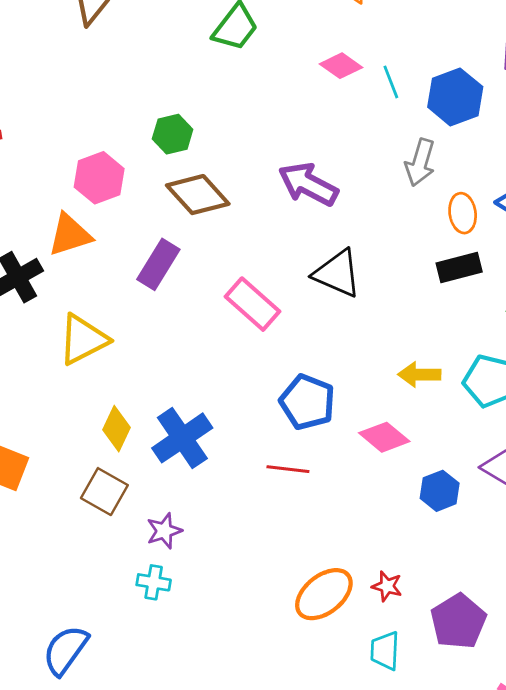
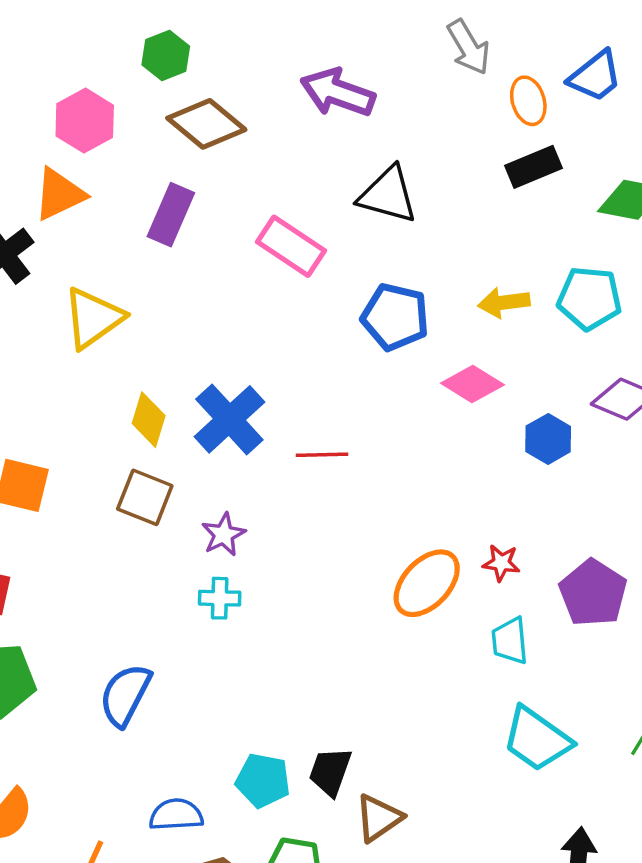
gray arrow: (420, 163) -> (469, 47), turned -39
blue pentagon: (307, 402) -> (395, 317), moved
red line: (288, 469) -> (322, 455), moved

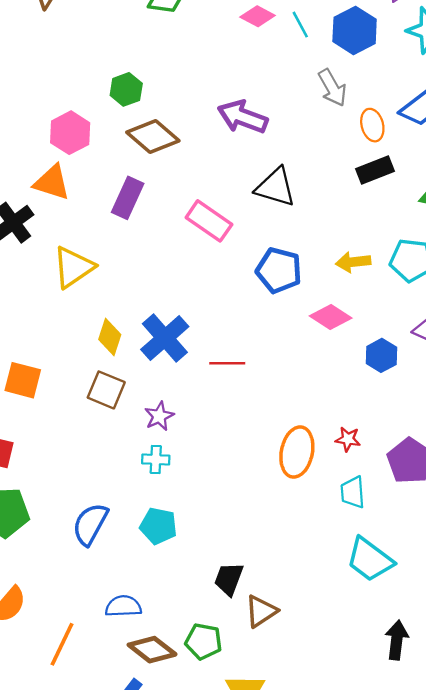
orange triangle: (59, 194) -> (52, 182), turned 42
orange ellipse: (427, 583) -> (297, 452), turned -33
cyan pentagon: (263, 780) -> (158, 526), moved

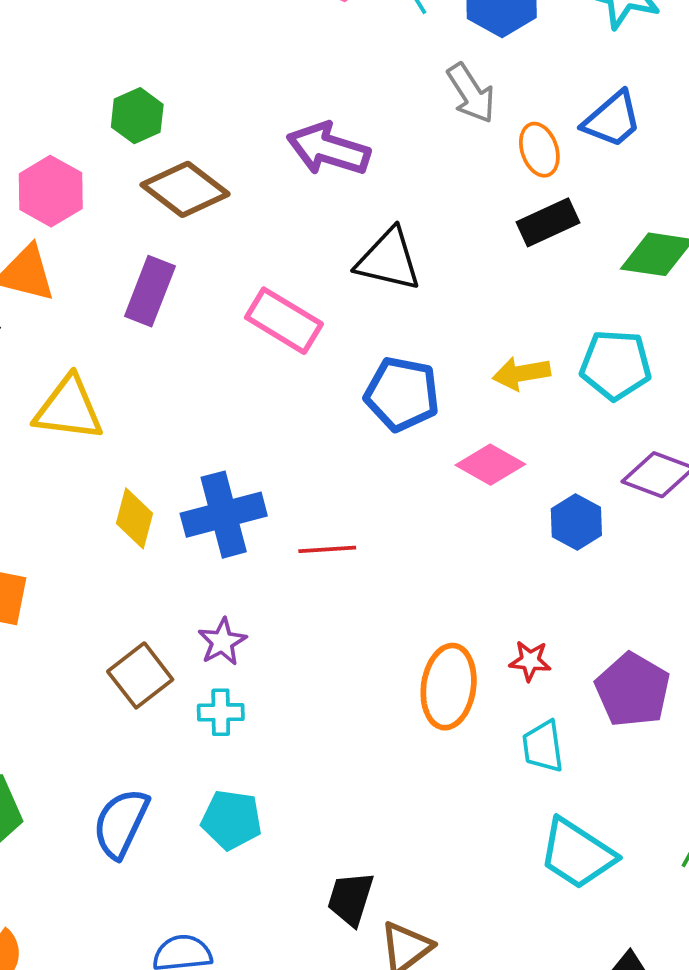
yellow triangle: (73, 267) -> (69, 409), turned 45
blue cross: (165, 338) -> (224, 515), turned 30
brown square: (106, 390) -> (140, 675), moved, turned 33

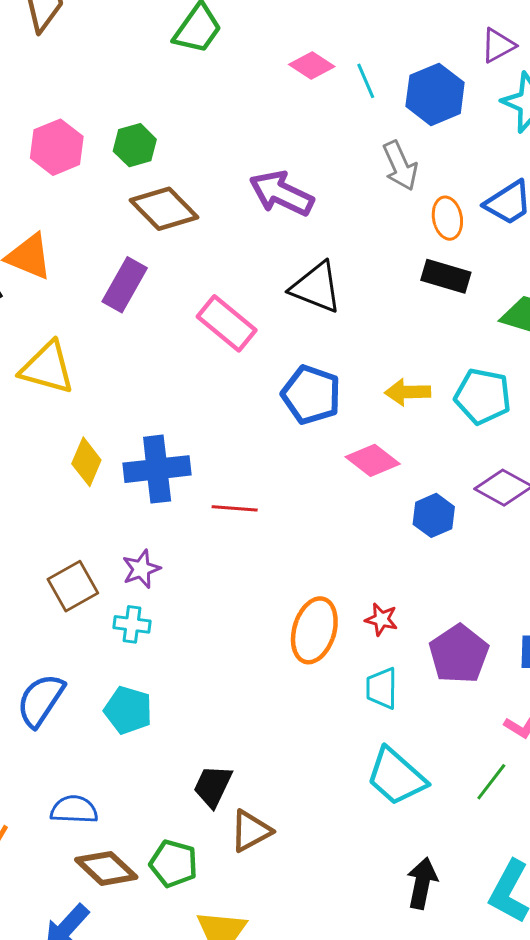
pink hexagon: (51, 191) -> (57, 147), moved
black rectangle: (548, 222) -> (446, 276), turned 33

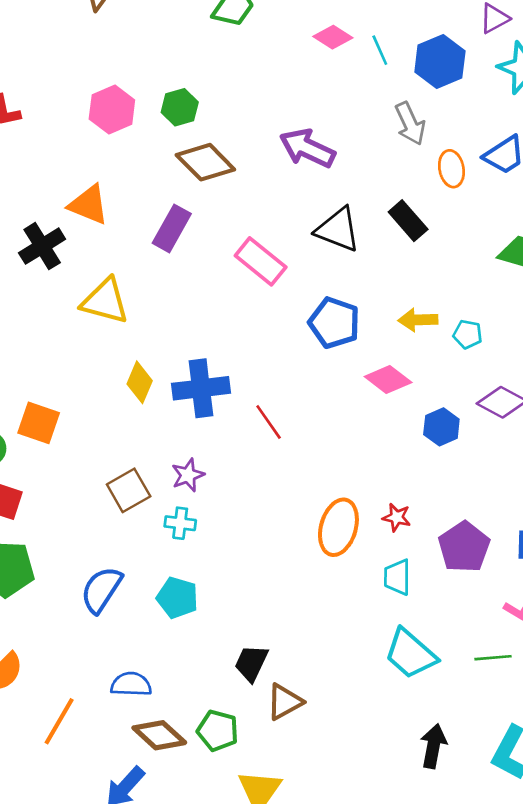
black rectangle: (446, 276) -> (408, 221), moved, turned 33
cyan pentagon: (483, 396) -> (468, 334), moved, size x0.6
red line: (235, 508) -> (269, 422), turned 51
green line: (491, 782) -> (493, 658), turned 48

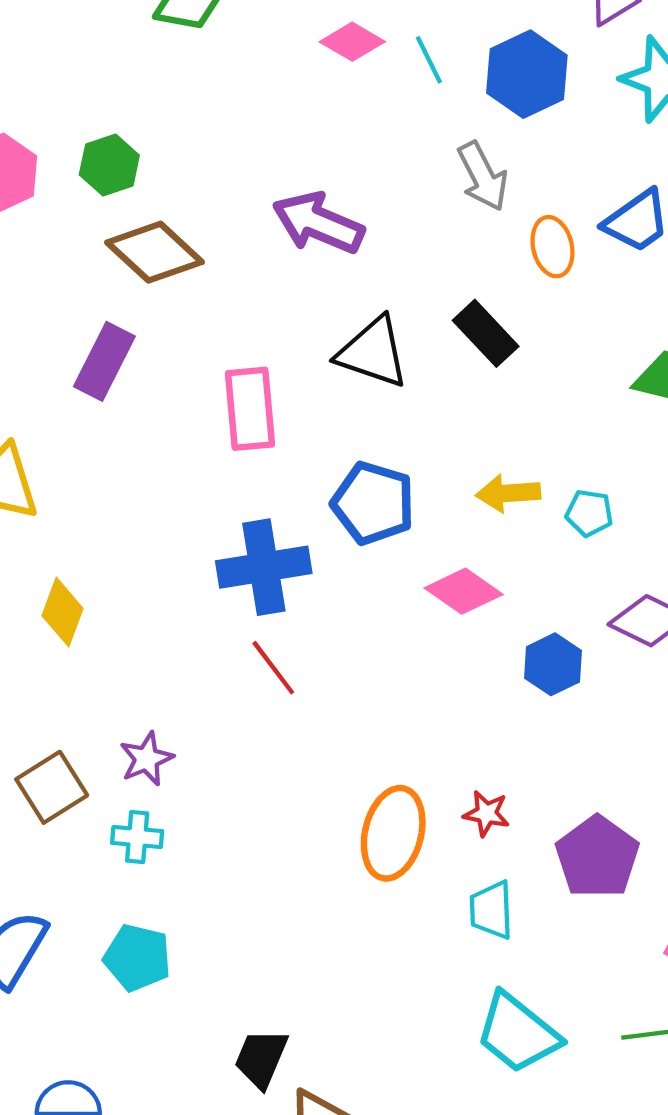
pink rectangle: (261, 261) -> (250, 409), turned 48
blue cross: (201, 388) -> (264, 567), moved

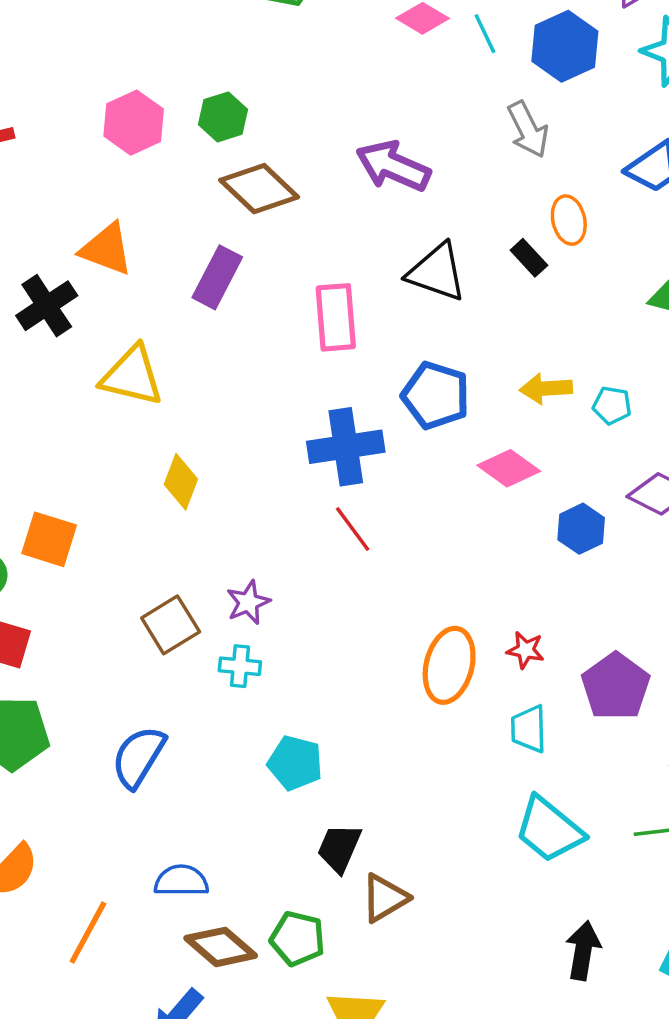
orange ellipse: (552, 247) -> (569, 220), moved
black rectangle: (486, 333) -> (529, 258), size x0.7
cyan pentagon: (137, 958) -> (295, 763), moved

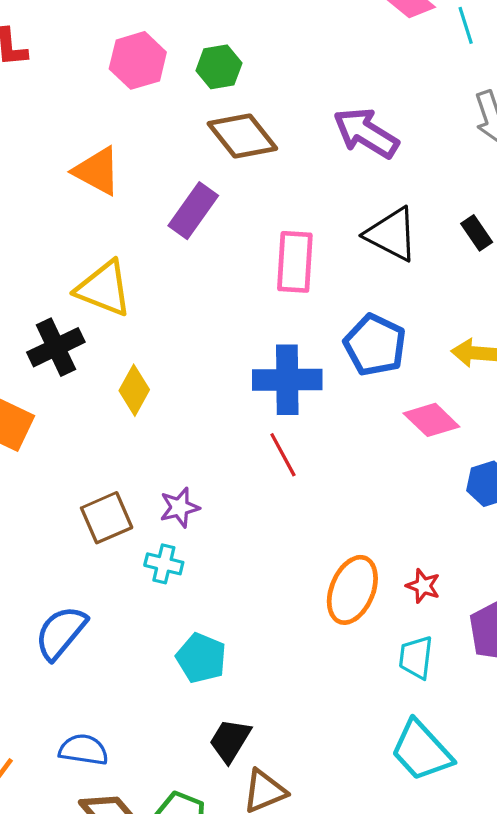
black cross: (47, 306) -> (56, 347), moved

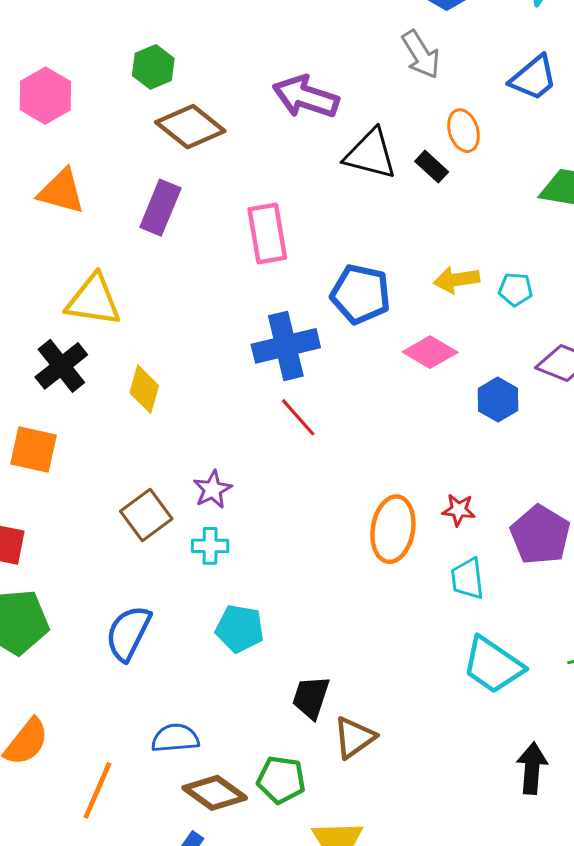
pink hexagon: (138, 60) -> (45, 96), moved
black triangle: (392, 234) -> (370, 154), moved
cyan pentagon: (201, 658) -> (240, 629), moved

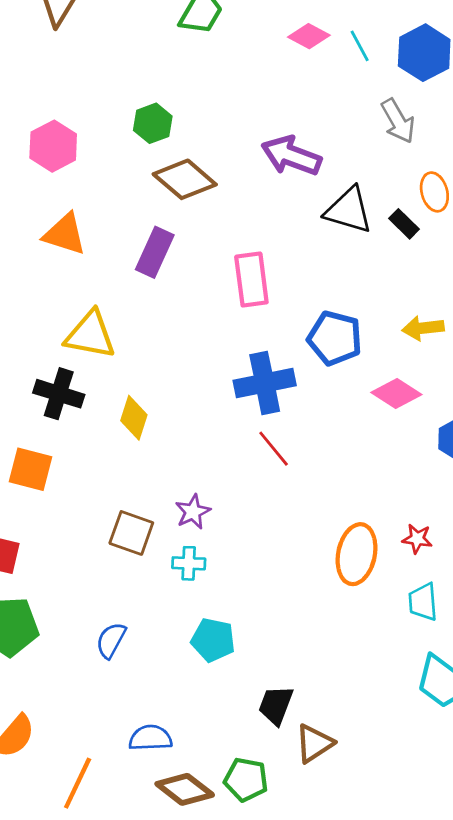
black cross: (61, 366) -> (59, 394), turned -36
brown square: (146, 515) -> (131, 533), turned -36
blue semicircle: (128, 633) -> (111, 640), size x0.7

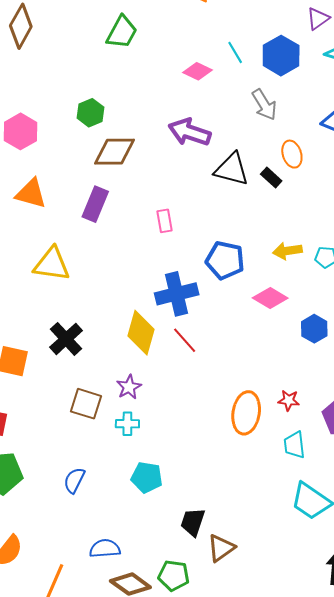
pink diamond: (309, 36) -> (198, 71), moved
brown diamond: (185, 179) -> (115, 152), turned -39
pink rectangle: (251, 280) -> (165, 221), size x0.6
black cross: (59, 394) -> (66, 339), moved, turned 32
yellow diamond: (134, 418) -> (141, 333), moved, size x1.4

